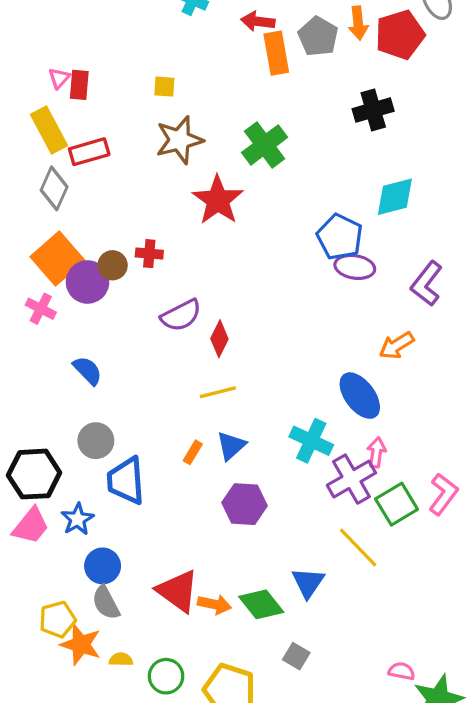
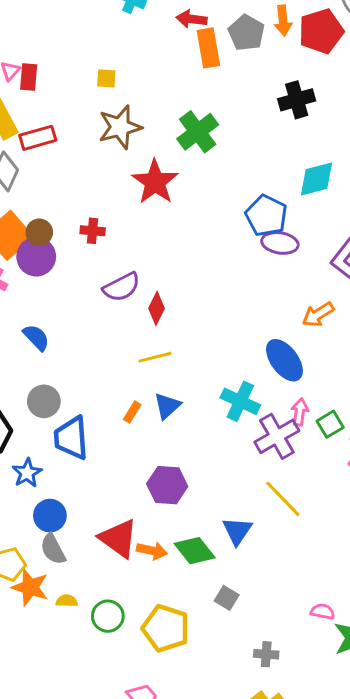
brown circle: (113, 265) -> (39, 232), moved
purple hexagon: (245, 504) -> (167, 485), moved
green square: (397, 504) -> (330, 424), moved, size x0.7

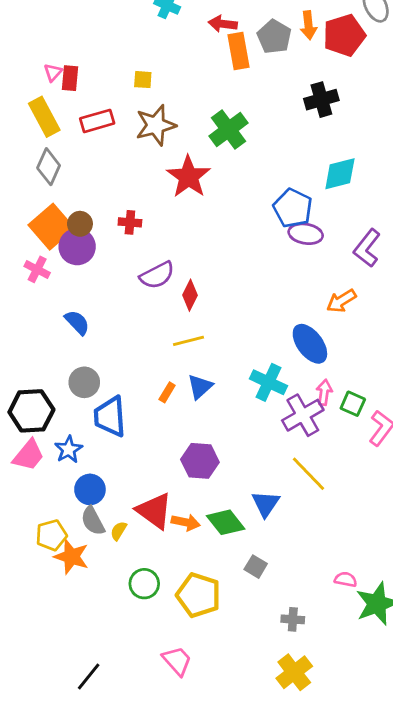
red rectangle: (38, 138) -> (97, 121), moved
green square: (330, 424) -> (353, 404), turned -35
yellow semicircle: (67, 601) -> (119, 531), moved, turned -60

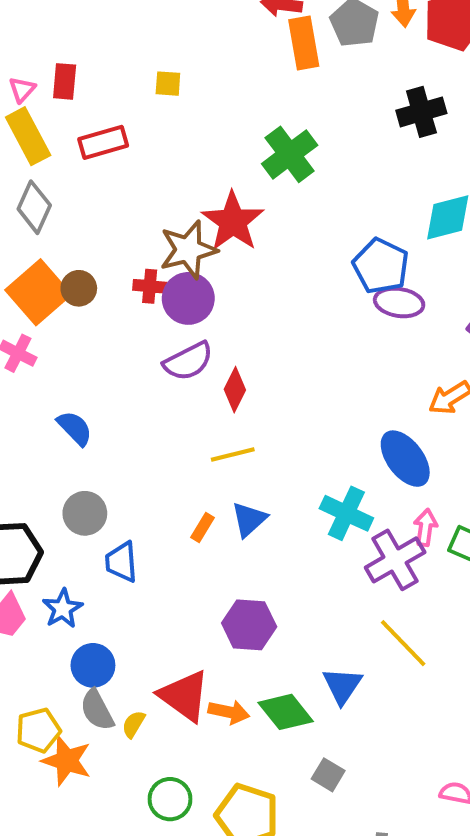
pink triangle: (53, 72) -> (22, 90), moved
brown star: (156, 125) -> (188, 250), moved
purple circle: (77, 247) -> (188, 298), moved
blue trapezoid: (110, 417) -> (121, 562), size x0.7

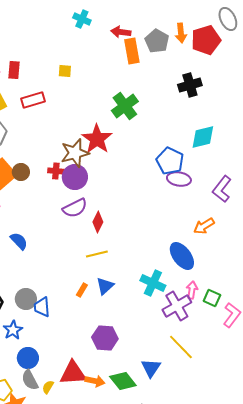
gray circle: (85, 513) -> (26, 299), moved
red triangle: (184, 696) -> (73, 373), turned -40

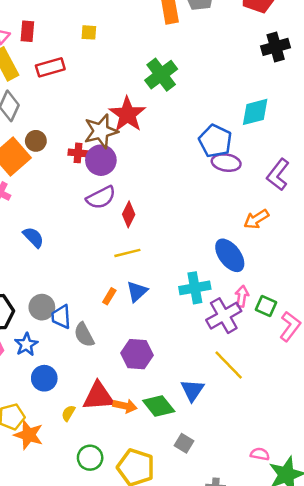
black cross: (190, 85) -> (276, 47), moved
brown circle: (21, 172) -> (36, 141), moved
cyan cross: (153, 283) -> (195, 288), turned -35
gray semicircle: (30, 380) -> (84, 335), moved

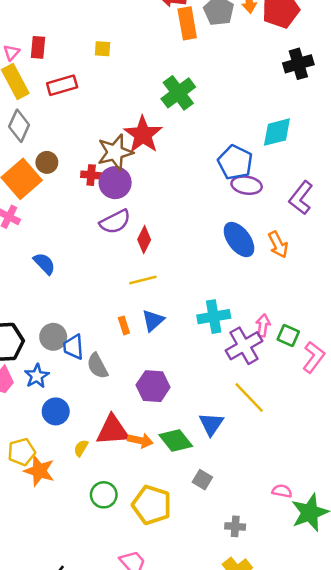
orange arrow: (256, 219) -> (278, 245), turned -85
blue ellipse: (230, 255) -> (239, 240), moved
orange rectangle: (109, 296) -> (124, 325), turned -49

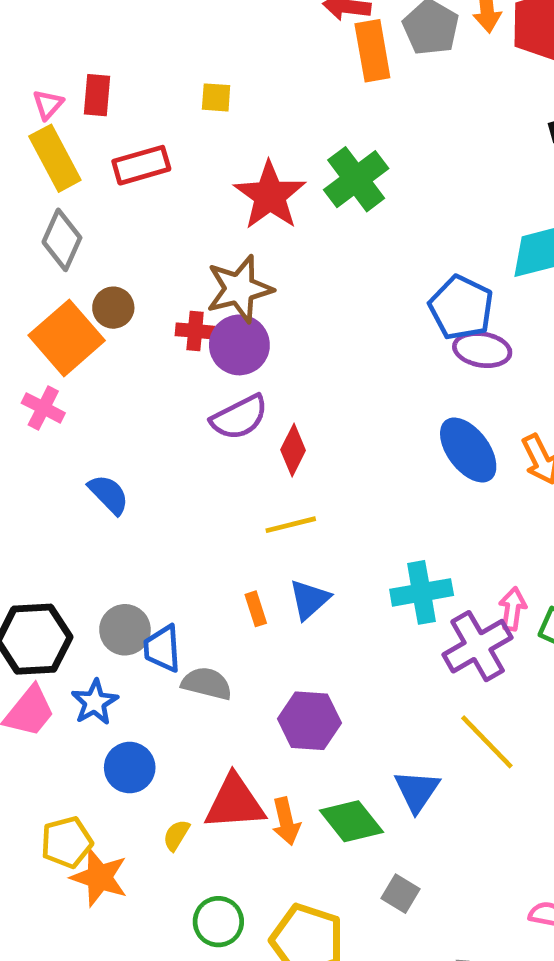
red star: (143, 135) -> (270, 196), moved
gray semicircle: (97, 366) -> (207, 683), turned 132
orange arrow: (140, 440) -> (286, 821), turned 65

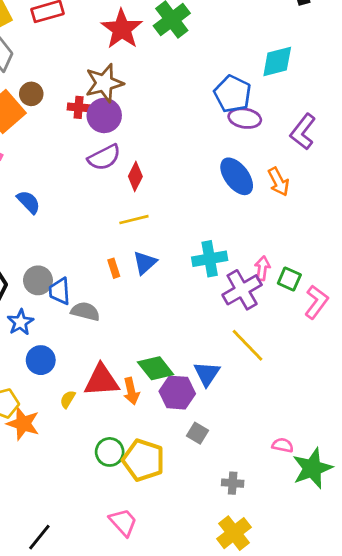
purple hexagon: (309, 721) -> (177, 393), moved
green diamond: (351, 821) -> (156, 368), moved
green circle: (218, 922) -> (110, 452), moved

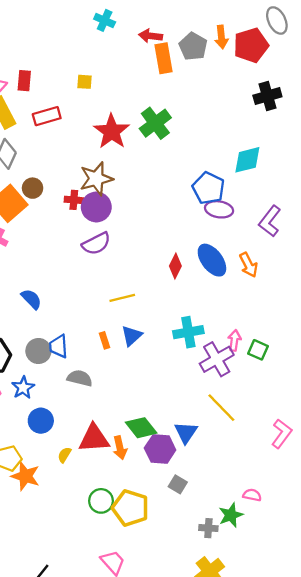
red diamond: (135, 176) -> (175, 266), moved
blue semicircle: (29, 202) -> (31, 299), moved
blue trapezoid: (60, 291) -> (58, 346), moved
pink L-shape: (316, 302) -> (282, 434), moved
green star: (312, 468) -> (231, 515), moved, size x0.7

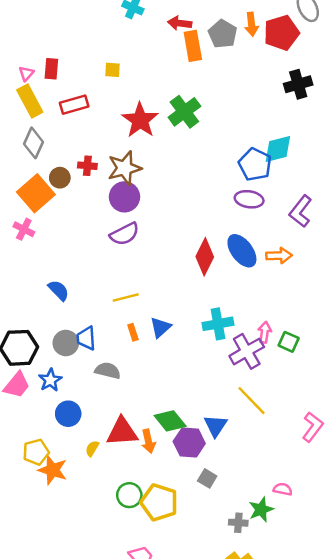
blue pentagon: (208, 188) -> (255, 165), moved
red cross: (74, 200) -> (87, 166), moved
orange arrow: (249, 265) -> (279, 256), turned -65
red diamond: (175, 266) -> (205, 257), size x1.4
yellow line: (122, 298) -> (126, 297), moved

